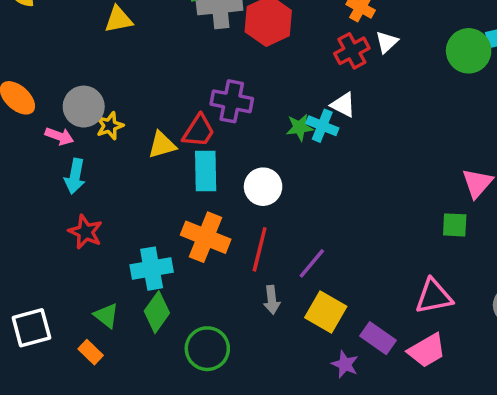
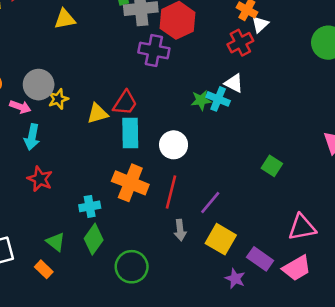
white triangle: (387, 42) -> (260, 24), moved
purple cross: (232, 101) -> (154, 50), moved
green square: (455, 225) -> (272, 166), moved, turned 30
cyan cross: (152, 269) -> (90, 206), size x0.7

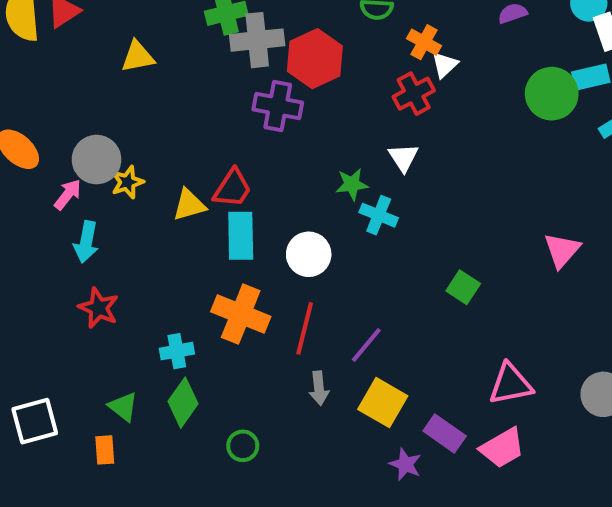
white triangle: (234, 83) -> (403, 157), turned 30
cyan cross: (218, 99) -> (379, 215), moved
pink arrow: (20, 107) -> (68, 195), turned -72
green circle: (132, 267) -> (243, 446), size x0.6
orange rectangle: (44, 269) -> (105, 450), turned 42

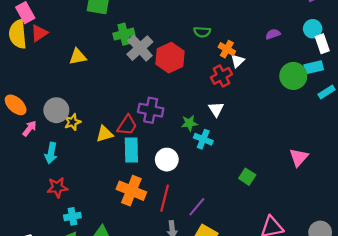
gray cross: (257, 40) -> (140, 48), turned -36
purple cross: (278, 106) -> (151, 110), moved
pink arrow: (68, 195) -> (30, 128), moved
red star: (99, 308) -> (57, 187), turned -30
cyan cross: (177, 351) -> (72, 216), moved

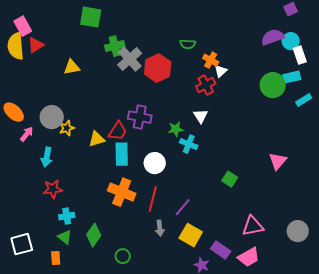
purple semicircle: (273, 34) -> (273, 37), moved, size x1.6

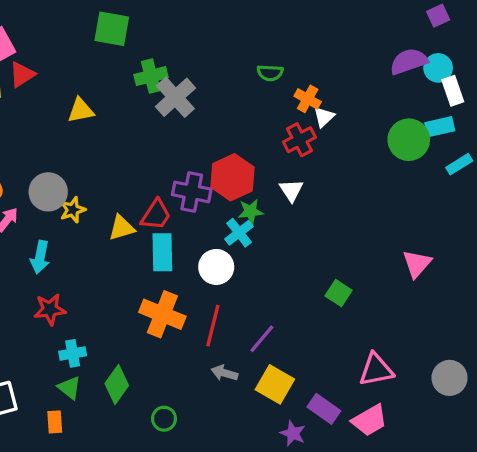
red hexagon: (158, 68) -> (233, 177), moved
cyan cross: (189, 144) -> (239, 233), moved, turned 30
gray arrow: (160, 228) -> (224, 373), turned 112

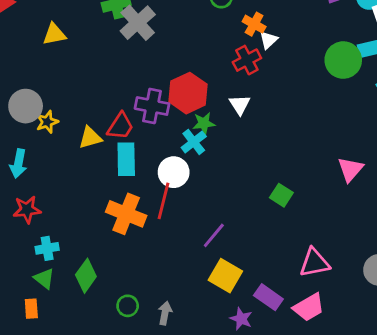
red line: (213, 326) -> (164, 201), moved
gray arrow: (224, 373) -> (165, 313), moved, turned 85

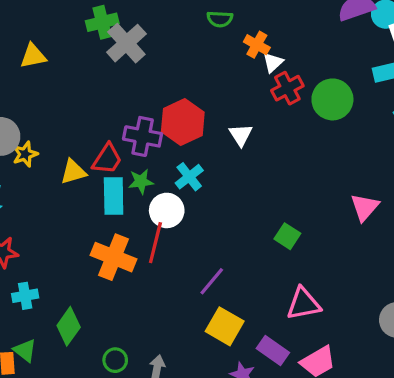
red cross: (247, 60) -> (287, 88), moved
green circle: (343, 60) -> (332, 99), moved
green star: (204, 123) -> (141, 182), moved
pink triangle: (314, 263) -> (303, 304), moved
green triangle: (44, 279) -> (25, 350), moved

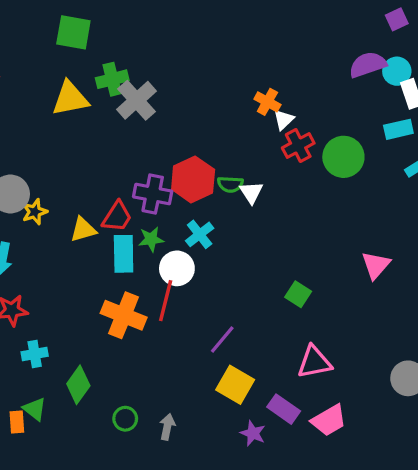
green semicircle: (220, 19) -> (230, 184), moved
yellow triangle: (33, 56) -> (70, 99), moved, size x1.4

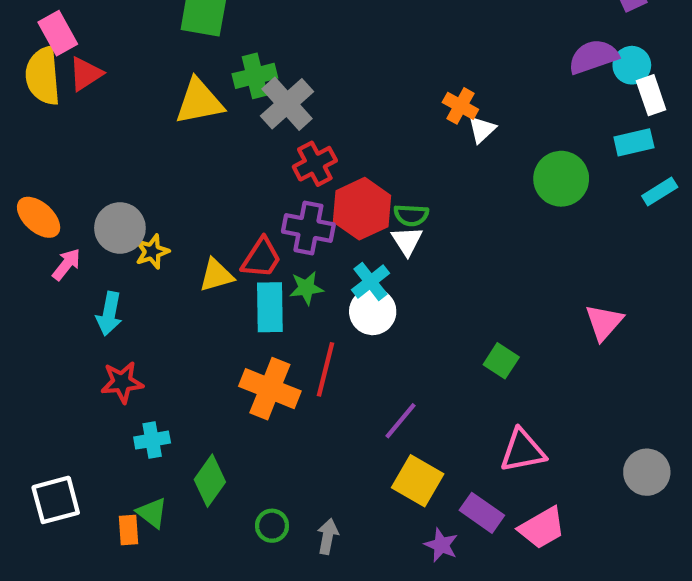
red cross: (298, 145) -> (315, 164), moved
white triangle: (251, 192) -> (407, 241), moved
white circle: (177, 268) -> (373, 312), moved

